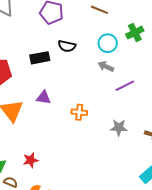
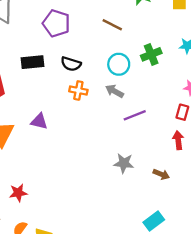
black rectangle: (40, 58) -> (32, 62), moved
orange cross: (79, 112) -> (78, 91), moved

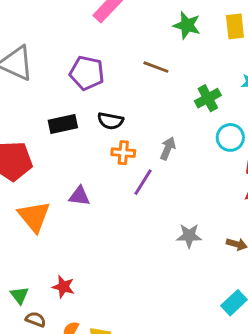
cyan circle: (119, 64) -> (230, 137), moved
gray arrow: (114, 91) -> (168, 148), turned 90
purple line: (135, 115) -> (143, 182), moved, turned -30
red star: (18, 193) -> (63, 287), turned 30

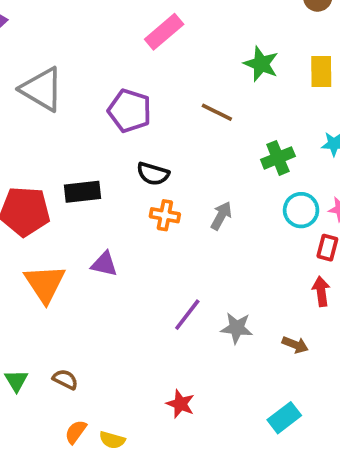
black rectangle: (63, 124) -> (83, 192), moved
purple line: (143, 182) -> (187, 315), moved
red star: (63, 287) -> (180, 404), moved
brown semicircle: (36, 319) -> (65, 379), moved

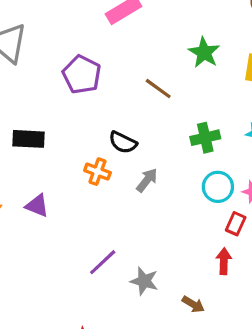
black semicircle: (153, 174) -> (123, 142), moved

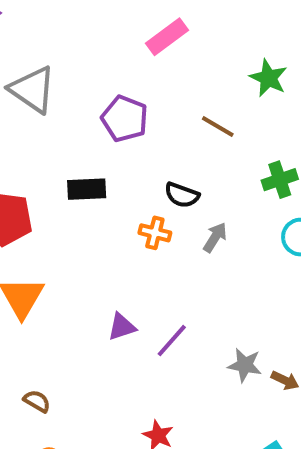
black rectangle: (29, 139) -> (87, 189), moved
purple triangle: (37, 206) -> (122, 327), moved, turned -35
gray star: (144, 281) -> (245, 365), moved

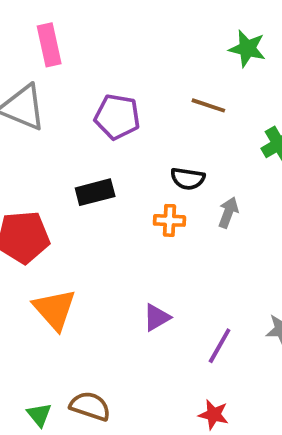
pink rectangle: (167, 37) -> (49, 45), moved, turned -54
purple line: (172, 341) -> (220, 346), moved
brown semicircle: (37, 401) -> (90, 406), size x1.5

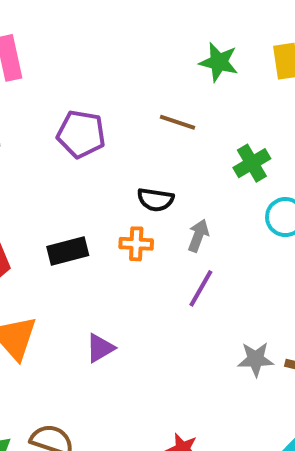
black rectangle: (95, 192) -> (68, 251), moved
purple triangle: (157, 318) -> (100, 348), moved
purple line: (220, 346) -> (201, 288), moved

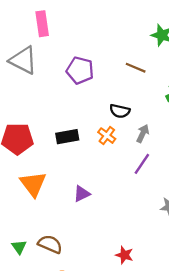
orange cross: (136, 244) -> (107, 136), turned 30

